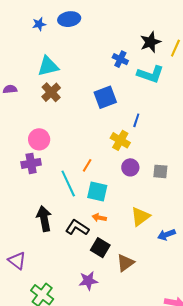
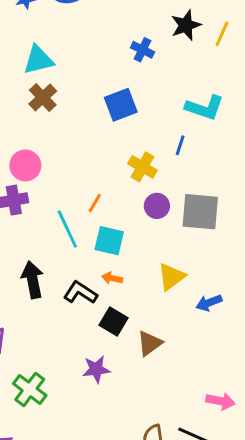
cyan L-shape: (150, 74) -> (205, 108), moved
blue line: (136, 120) -> (180, 145), moved
gray square: (160, 171) -> (200, 212), size x1.8

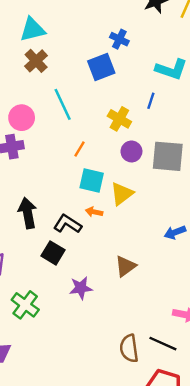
blue cross: (142, 50) -> (119, 39), moved
cyan line: (67, 229) -> (63, 104), moved
yellow triangle: (171, 277) -> (122, 194), moved
black square: (114, 322) -> (53, 253), moved

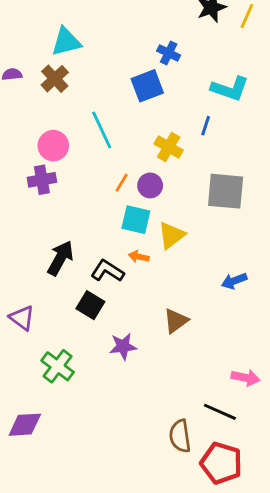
brown cross: (36, 61) -> (55, 79), moved
purple circle: (131, 151) -> (150, 185), moved
black arrow: (28, 213) -> (60, 258), turned 40
brown semicircle: (129, 348) -> (180, 436), moved

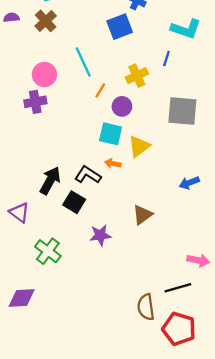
yellow cross: (169, 147) -> (137, 76), turned 35
orange line: (122, 183) -> (100, 90), moved
black arrow: (60, 258) -> (50, 181), moved
black line: (220, 412) -> (178, 288), turned -40

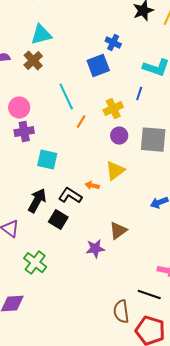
pink circle: (44, 75) -> (19, 108), moved
purple circle: (122, 106) -> (119, 136), moved
cyan square: (111, 134) -> (47, 160), moved
purple star: (100, 235) -> (95, 249), moved
black line: (178, 288) -> (149, 295), turned 35

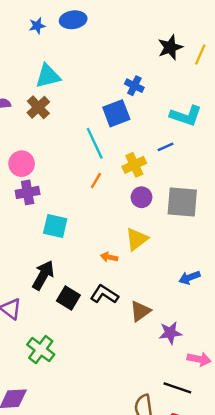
blue line: (139, 94) -> (165, 147), turned 48
cyan line: (66, 97) -> (95, 143), moved
black L-shape: (70, 196) -> (104, 294), moved
purple star: (95, 249) -> (170, 333), moved

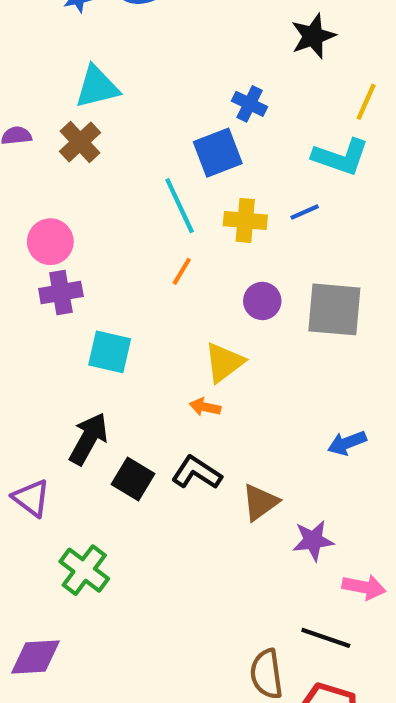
yellow line: (200, 55) -> (366, 102), moved
yellow cross: (134, 165) -> (245, 220), moved, turned 30
yellow triangle: (137, 239) -> (224, 362), moved

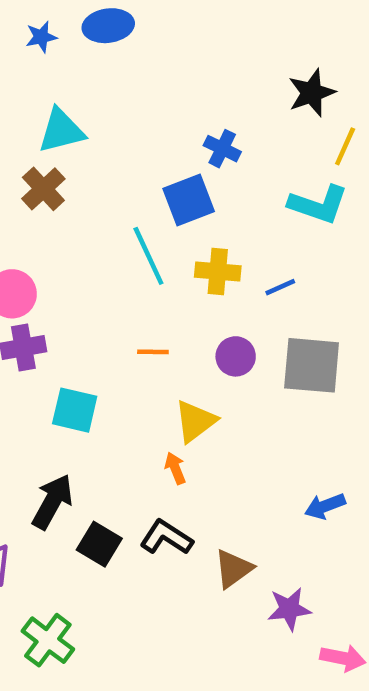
black star: (313, 36) -> (312, 93), moved
blue line: (305, 212) -> (280, 287), moved
orange line: (182, 271) -> (153, 352), moved, turned 60
orange arrow: (205, 407) -> (175, 468), turned 56

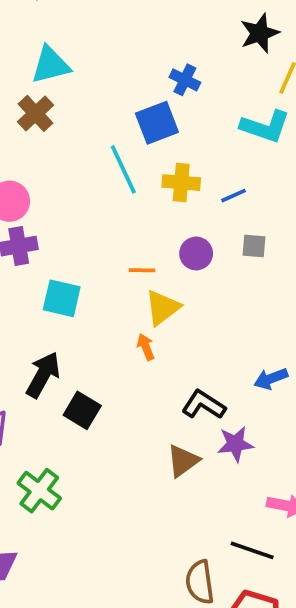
orange line: (153, 352) -> (142, 270), moved
gray square: (312, 365) -> (254, 246), moved, size x0.5
black L-shape: (166, 537) -> (204, 405), moved
brown triangle: (233, 569) -> (183, 461), moved
purple star: (289, 609) -> (235, 444), moved

